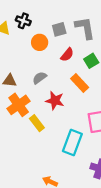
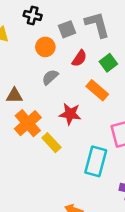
black cross: (23, 21) -> (33, 15), moved
gray semicircle: (40, 78) -> (50, 77), moved

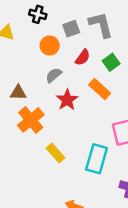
red star: (70, 114) -> (67, 100), moved, turned 30
yellow rectangle: (51, 143) -> (56, 153), moved

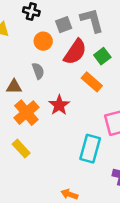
red semicircle: (83, 57) -> (75, 52), size x1.6
gray semicircle: (54, 75) -> (38, 71), moved, turned 112
red star: (67, 100) -> (59, 105), moved
yellow rectangle: (56, 153) -> (21, 149), moved

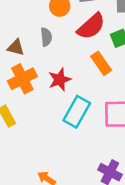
cyan rectangle: (90, 149) -> (77, 112), moved

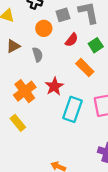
red semicircle: (91, 26) -> (72, 40), size x0.6
brown triangle: (16, 47) -> (13, 46), moved, turned -32

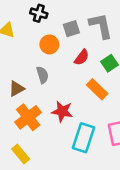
brown triangle: (13, 46) -> (17, 89), moved
red star: (54, 86) -> (62, 111), turned -30

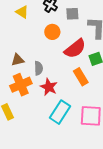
gray square: (71, 29) -> (72, 14), moved
red semicircle: (82, 57) -> (75, 49), size x1.6
gray semicircle: (42, 75) -> (39, 68), moved

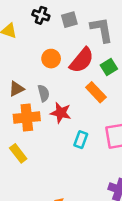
orange circle: (52, 32) -> (51, 59), moved
orange cross: (21, 85) -> (27, 117), turned 30
cyan rectangle: (60, 112) -> (81, 140), size x0.6

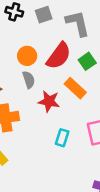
gray semicircle: (44, 93) -> (29, 80), moved
red star: (61, 113) -> (49, 101), moved

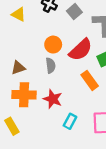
gray square: (44, 15) -> (74, 12), turned -32
red star: (49, 101) -> (53, 99), moved

